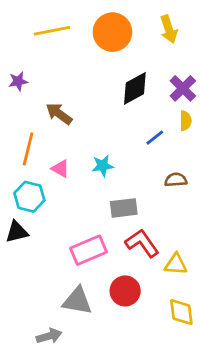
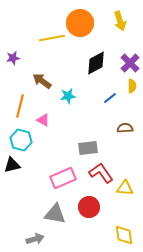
yellow line: (52, 31) -> (52, 38), moved
cyan star: (103, 166) -> (68, 96), moved
yellow diamond: (181, 312) -> (124, 235), moved

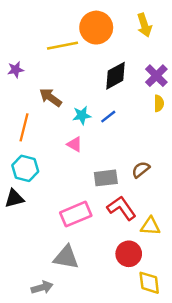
blue line: (110, 98) -> (108, 117), moved
pink triangle: (43, 120) -> (75, 144), moved
brown semicircle: (125, 128) -> (141, 170), moved, turned -35
red circle: (89, 207) -> (129, 254), moved

